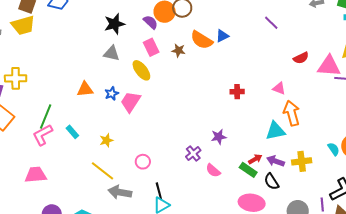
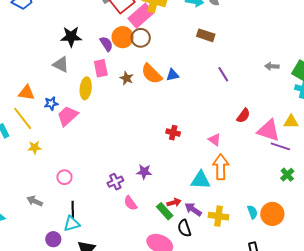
red semicircle: (301, 58) -> (243, 116), turned -42
yellow ellipse: (141, 70) -> (86, 88), turned 30
yellow line: (103, 171) -> (23, 118), moved
gray arrow: (120, 192) -> (35, 201), size x0.7

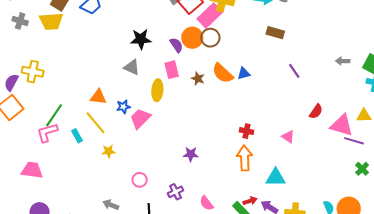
orange arrow: (221, 167) -> (245, 158), moved
purple star: (144, 172) -> (191, 154), moved
purple cross: (115, 182) -> (176, 192), moved

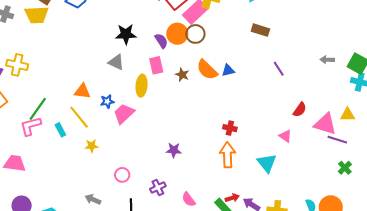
pink triangle: (288, 137) -> (285, 136), moved
cyan triangle: (276, 178) -> (267, 163), moved, turned 50

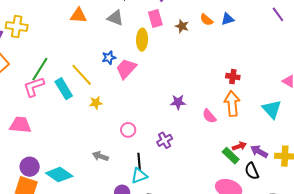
orange semicircle: (207, 70) -> (206, 20), size x0.6
orange triangle: (82, 91) -> (78, 15), moved
cyan rectangle: (60, 130) -> (64, 89), size x1.5
pink semicircle: (189, 199) -> (209, 116), moved

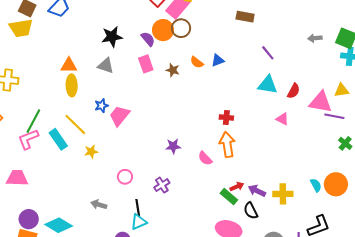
yellow ellipse: (142, 40) -> (72, 85), moved
cyan triangle: (272, 109) -> (268, 85), moved, turned -35

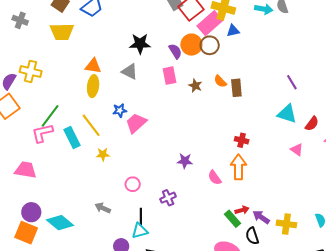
brown rectangle: (245, 17) -> (236, 88), moved, turned 66
yellow trapezoid: (21, 28) -> (62, 32), moved
blue triangle: (218, 60) -> (233, 31), moved

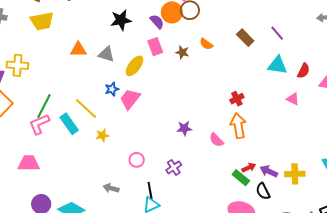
gray triangle: (130, 71) -> (106, 54), moved
yellow ellipse: (93, 86) -> (134, 66), moved, turned 40
brown rectangle: (236, 88) -> (245, 38), moved, turned -30
red cross: (242, 140) -> (237, 99), turned -32

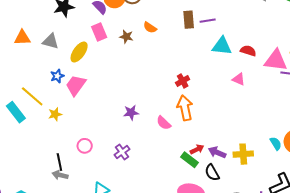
purple line: (277, 33) -> (208, 21), moved, turned -56
brown rectangle: (245, 38) -> (189, 20), turned 42
red semicircle: (304, 71) -> (248, 51), turned -98
yellow star: (102, 135) -> (55, 114), moved
black line: (150, 191) -> (59, 162), moved

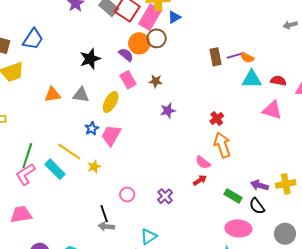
orange semicircle: (150, 27) -> (247, 58), moved
pink triangle: (239, 79) -> (272, 110), size x1.5
purple star: (131, 113) -> (168, 111), moved
red arrow: (197, 149) -> (200, 180), moved

